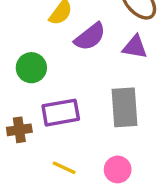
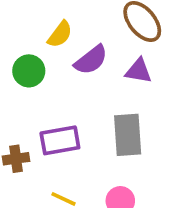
green circle: (31, 68) -> (29, 71), moved

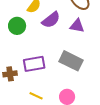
gray rectangle: (128, 135) -> (71, 61), turned -60

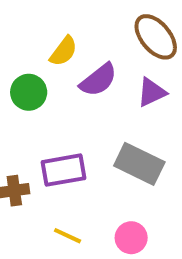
purple triangle: (77, 26) -> (152, 92), turned -35

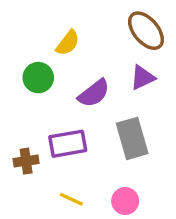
purple semicircle: (98, 80) -> (94, 93), moved
gray rectangle: (139, 164) -> (132, 138), turned 48

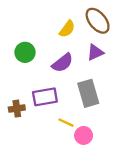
yellow semicircle: (68, 43) -> (67, 29), moved
yellow line: (71, 199) -> (66, 123), moved

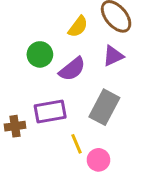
green circle: (25, 52) -> (40, 54), moved
gray rectangle: (88, 93) -> (104, 107), turned 44
yellow line: (66, 123) -> (77, 144), turned 42

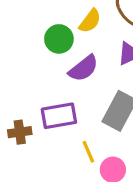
green circle: (40, 54) -> (59, 39), moved

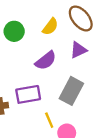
green circle: (59, 39) -> (14, 31), moved

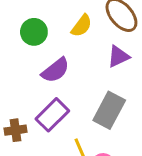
purple semicircle: (46, 61) -> (55, 70), moved
purple rectangle: (28, 94) -> (52, 115), turned -35

